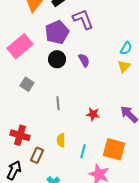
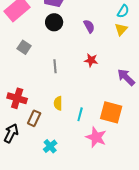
purple semicircle: (84, 60) -> (89, 26), moved
red star: (93, 114) -> (91, 60), moved

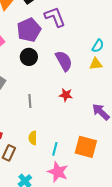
purple semicircle: (89, 26) -> (64, 61), size x1.5
yellow triangle: (121, 29) -> (96, 64), turned 40
pink star: (96, 137) -> (58, 172), moved

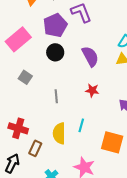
yellow semicircle: (33, 138) -> (59, 133), size x1.5
cyan line: (55, 149) -> (81, 125), moved

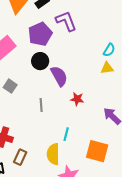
purple semicircle: (90, 56) -> (59, 76), moved
yellow semicircle: (59, 133) -> (53, 154), moved

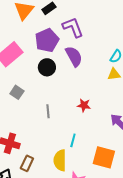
purple semicircle: (59, 76) -> (74, 56), moved

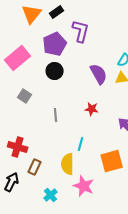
purple L-shape: (73, 27) -> (81, 31), turned 35
purple semicircle: (74, 56) -> (99, 74), moved
orange square: (104, 157) -> (112, 161), turned -30

